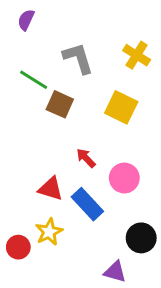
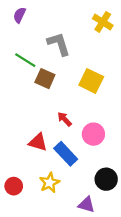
yellow cross: (137, 55) -> (103, 22), moved
yellow star: (49, 232) -> (50, 183), moved

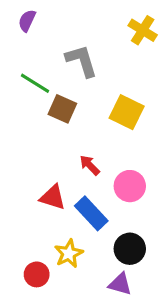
black circle: (106, 179) -> (130, 249), moved
red circle: (14, 186) -> (37, 274), moved

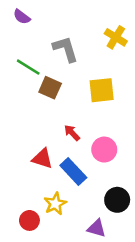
purple semicircle: (27, 21) -> (22, 17), turned -78
yellow cross: (143, 30) -> (116, 37), moved
yellow square: (127, 112) -> (102, 90), turned -32
black circle: (130, 249) -> (117, 200), moved

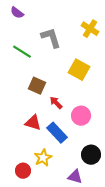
brown square: (50, 88) -> (37, 86), moved
yellow square: (102, 90) -> (79, 70), turned 35

